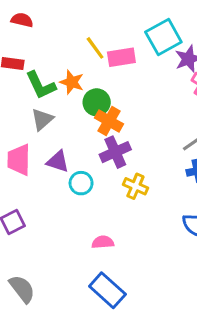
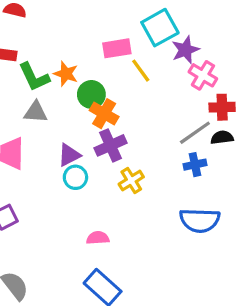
yellow line: (95, 48) -> (141, 71), moved
gray triangle: (42, 119) -> (36, 112), turned 45
purple triangle: (58, 161) -> (69, 155), moved, turned -45
yellow cross: (135, 186) -> (131, 181), turned 35

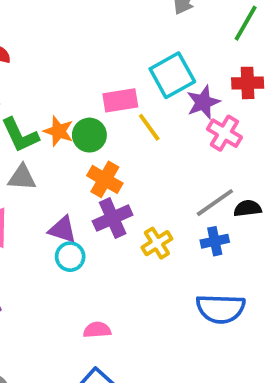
green circle: (91, 94) -> (89, 135), moved
red cross: (222, 107) -> (248, 83), moved
purple triangle: (69, 155) -> (62, 230), turned 45
yellow cross: (131, 181) -> (157, 243), moved

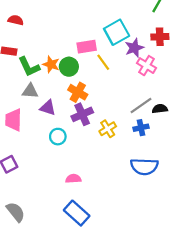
purple triangle: (62, 230) -> (48, 108), moved

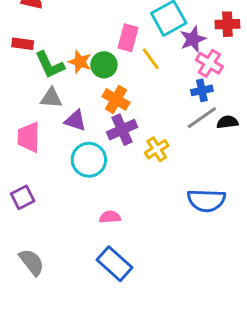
pink rectangle: (87, 47) -> (128, 38), turned -66
blue cross: (141, 128) -> (202, 90), moved
cyan circle: (58, 137) -> (89, 160), size x1.5

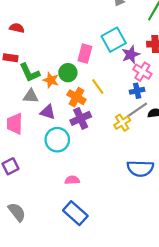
yellow line: (151, 59) -> (98, 86), moved
orange star: (80, 62) -> (51, 80), moved
yellow cross: (157, 149) -> (122, 123), moved

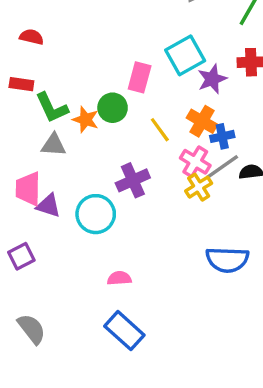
pink cross: (142, 72) -> (195, 162), moved
orange cross: (76, 97) -> (202, 121), moved
purple triangle: (48, 112) -> (48, 206), moved

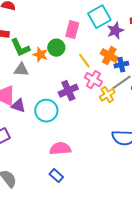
pink cross: (195, 162) -> (93, 80), moved
pink semicircle: (119, 278) -> (60, 149), size x1.5
blue rectangle: (124, 331) -> (56, 176), moved, size x0.6

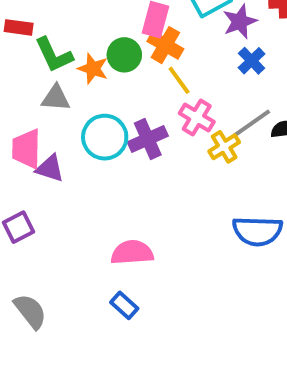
orange cross: (109, 56) -> (165, 45), moved
blue cross: (121, 65) -> (252, 61), moved, turned -32
cyan circle: (46, 111) -> (105, 137), moved

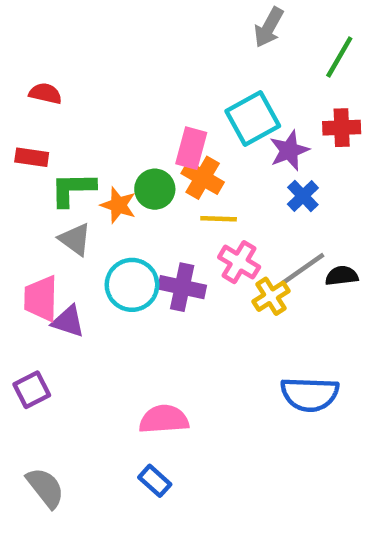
green L-shape: (54, 55) -> (73, 189), turned 114
yellow line: (179, 80) -> (219, 219), turned -52
gray triangle: (56, 98) -> (75, 239), turned 32
purple cross: (148, 139) -> (182, 287), turned 36

